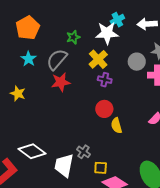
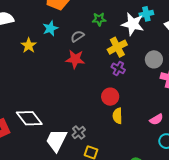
gray semicircle: (57, 59) -> (77, 36), size x0.6
yellow star: (18, 94) -> (29, 45), moved

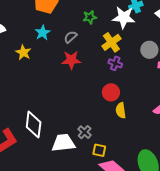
white diamond: (29, 118) -> (34, 125), turned 52
white trapezoid: (56, 140) -> (63, 143), turned 65

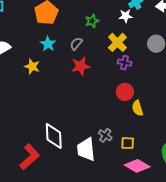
white star: (124, 17) -> (126, 16), size x0.6
white trapezoid: (63, 143) -> (86, 149), turned -80
yellow square: (99, 150) -> (128, 143), moved

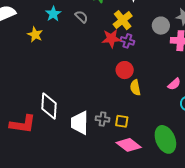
gray semicircle: (76, 44) -> (81, 17), turned 88
red star: (81, 66) -> (111, 39), moved
gray cross: (105, 135) -> (103, 119), moved, turned -32
red L-shape: (30, 157) -> (23, 124), turned 44

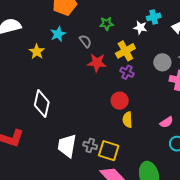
red star: (111, 39) -> (97, 63), moved
white diamond: (49, 106) -> (42, 104), moved
yellow square: (122, 121) -> (109, 151), size x1.5

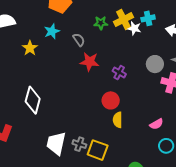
yellow cross: (125, 51) -> (124, 20), moved

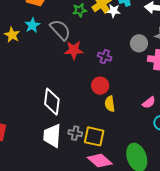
gray semicircle: (79, 40) -> (60, 30), size x1.6
yellow star: (30, 48) -> (12, 35), moved
white diamond: (33, 100) -> (52, 102), moved

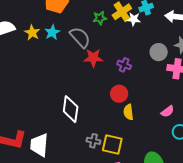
yellow star: (12, 35) -> (32, 33), moved
white trapezoid: (52, 136) -> (39, 145), moved

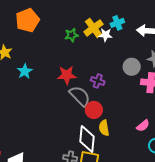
cyan star: (52, 32) -> (25, 71), moved
gray semicircle: (80, 37) -> (80, 96), moved
white diamond: (71, 109) -> (87, 139), moved

